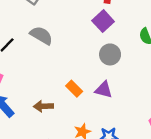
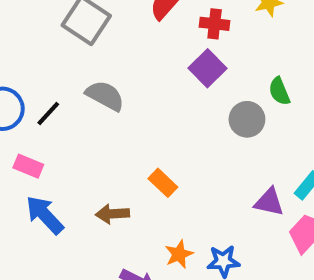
gray circle: (110, 54) -> (247, 119), moved
purple triangle: (104, 90) -> (269, 202), moved

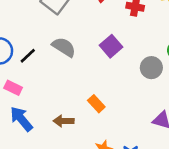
purple square: (208, 68) -> (111, 46), moved

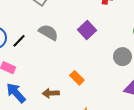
gray circle: (151, 68) -> (122, 57), moved

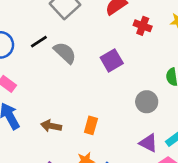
black line: (19, 41) -> (39, 42), moved
orange rectangle: (77, 78) -> (91, 125), moved, turned 48

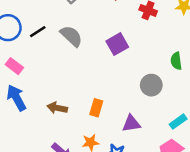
black line: (39, 42) -> (38, 32), moved
purple triangle: (148, 143) -> (131, 124), moved, turned -36

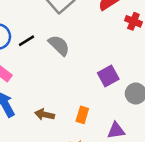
purple square: (117, 44) -> (108, 76), moved

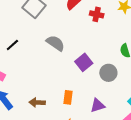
gray semicircle: (59, 45) -> (55, 43), moved

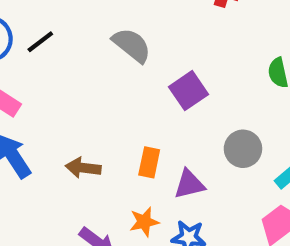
gray circle: (108, 73) -> (243, 149), moved
purple triangle: (98, 106) -> (189, 184), moved

